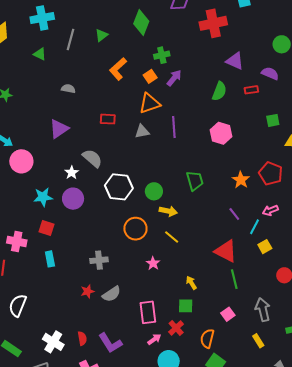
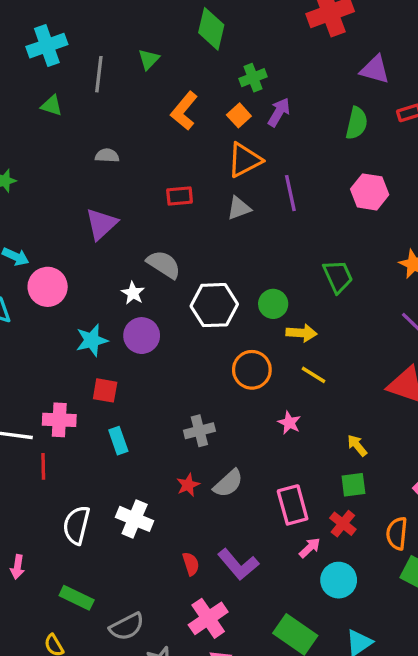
white cross: (53, 342) -> (135, 519), moved

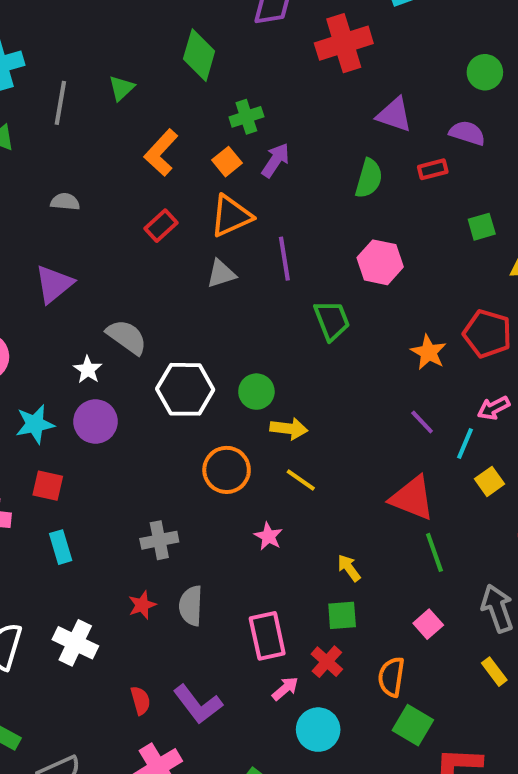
red rectangle: (180, 196) -> (161, 226), moved, turned -40
green trapezoid: (338, 276) -> (332, 320), moved
gray semicircle: (228, 483) -> (191, 606), turned 132

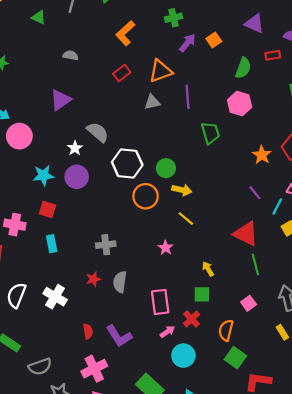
orange square: (227, 162) -> (214, 40), moved
green semicircle: (369, 178) -> (243, 68), moved
orange circle: (227, 470) -> (146, 196), moved

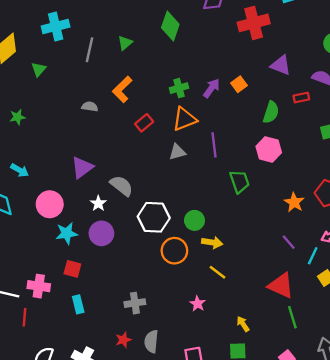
green triangle: (39, 17) -> (39, 69), moved, turned 48
green cross: (174, 18) -> (179, 88), moved
orange L-shape: (125, 33) -> (122, 89), moved
purple triangle: (61, 100) -> (82, 167), moved
pink circle: (19, 136) -> (50, 204), moved

